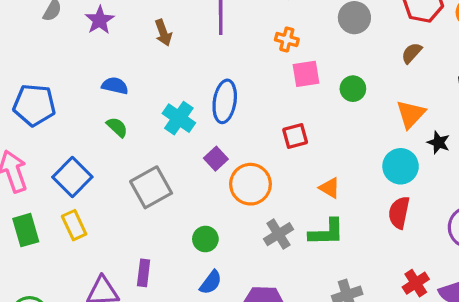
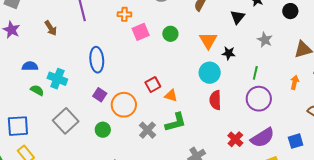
cyan cross: (179, 118) -> (57, 79), moved
red square: (295, 136) -> (153, 85), moved
blue square: (72, 177) -> (18, 126), turned -35
green circle: (205, 239) -> (103, 130), moved

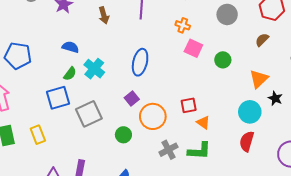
pink square: (141, 32) -> (193, 48), turned 30
green semicircle: (37, 90) -> (70, 74), turned 80
blue square: (18, 126) -> (58, 98), moved, turned -30

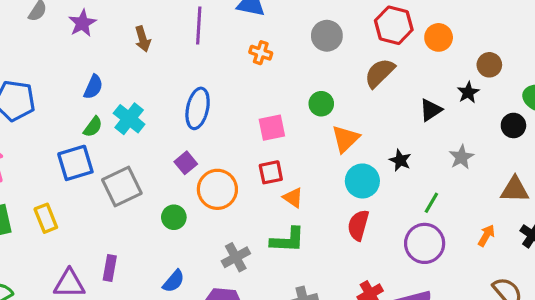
brown semicircle: (262, 40) -> (380, 73), size x1.5
blue semicircle: (70, 47) -> (93, 87), turned 98
pink square: (193, 48) -> (272, 128), moved, turned -36
orange triangle: (259, 79) -> (345, 139), moved
gray cross: (168, 150) -> (236, 257), moved

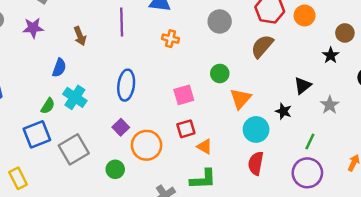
purple star: (82, 23) -> (33, 28), turned 30
blue semicircle: (93, 87) -> (59, 68), moved
black triangle: (431, 110) -> (303, 86), moved

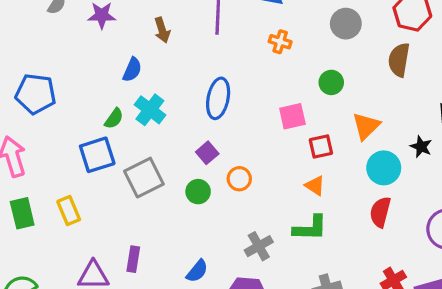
brown semicircle: (262, 46) -> (399, 60), turned -35
green circle: (220, 73) -> (331, 82), moved
red square: (186, 129) -> (321, 147), moved
orange circle: (147, 145) -> (239, 179), size x0.6
green circle: (115, 169) -> (198, 192), moved

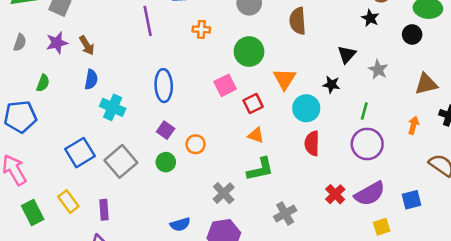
brown arrow: (162, 30) -> (87, 45), moved
green circle: (331, 82) -> (249, 52), size x1.5
green semicircle: (114, 119) -> (43, 83), moved
purple rectangle: (133, 259) -> (104, 210), moved
blue semicircle: (197, 271) -> (180, 224), turned 48

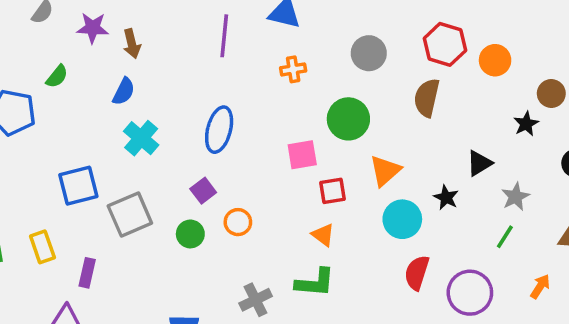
orange cross: (201, 29) -> (293, 69), turned -30
green line: (364, 111) -> (505, 237), moved
red semicircle: (312, 143) -> (417, 273), moved

